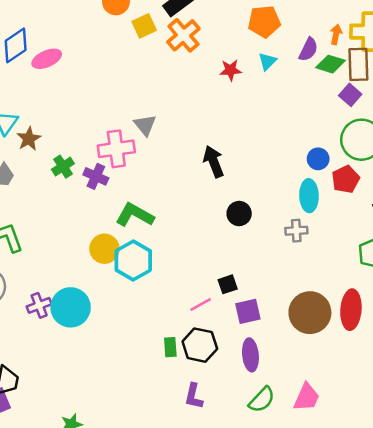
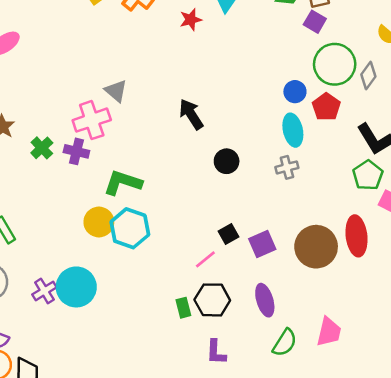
purple square: (248, 311) -> (262, 244), moved

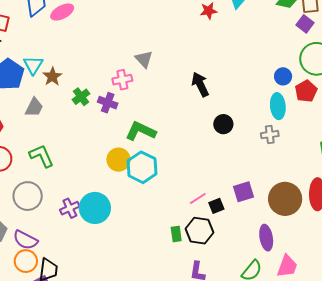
pink cross: (92, 120) -> (122, 80), size x0.7
black square: (229, 234) -> (216, 206), moved
purple ellipse: (265, 300) -> (266, 238), moved

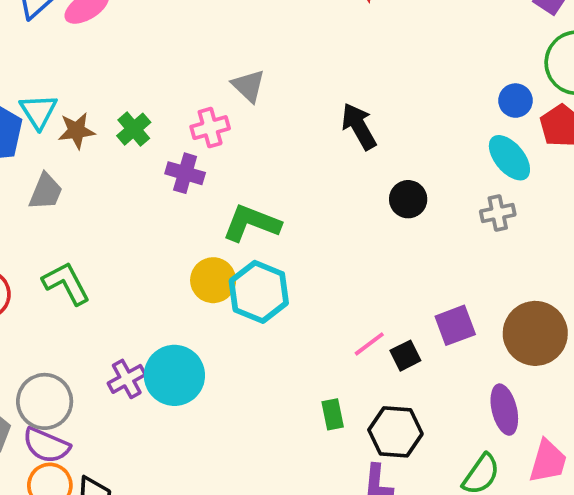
brown star: (52, 77) -> (77, 131), turned 30
green cross: (81, 97) -> (134, 129), moved
cyan ellipse: (278, 106) -> (509, 158), turned -30
gray circle: (28, 196) -> (45, 401), moved
black hexagon: (199, 231) -> (395, 432), moved

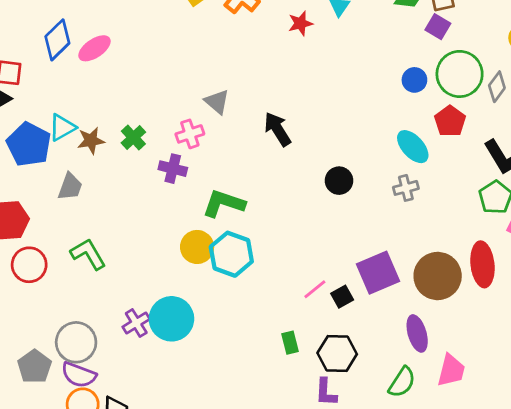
blue circle: (515, 101) -> (414, 80), moved
cyan triangle: (38, 111) -> (62, 127), turned 36
black arrow: (359, 126) -> (278, 129), moved
purple square: (455, 325) -> (378, 273), size x1.4

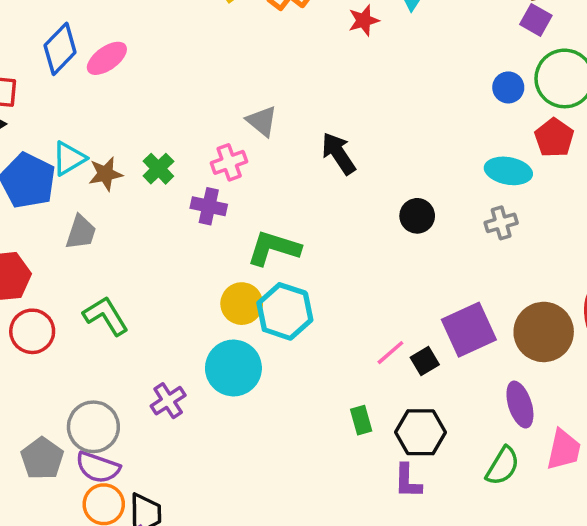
cyan ellipse: (413, 147) -> (508, 171), turned -36
cyan circle: (171, 319) -> (233, 368), moved

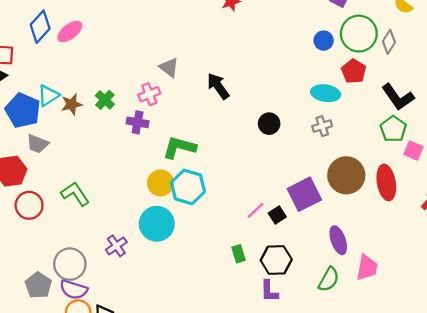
gray trapezoid: (81, 232) -> (37, 144), moved, turned 95
brown circle: (544, 332) -> (346, 175), moved

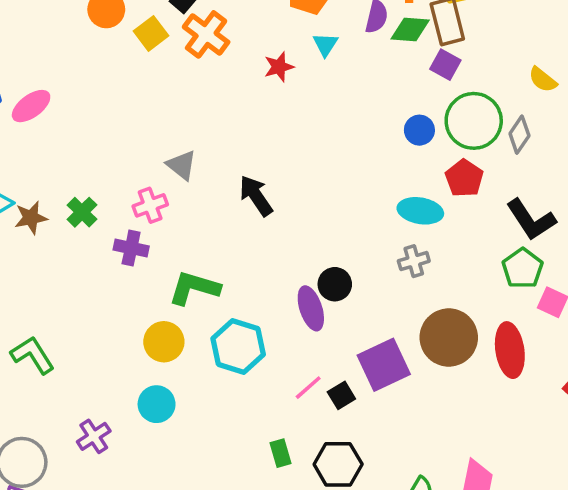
black circle: (269, 124) -> (335, 284), moved
cyan hexagon: (188, 187) -> (238, 346), moved
cyan circle: (157, 224) -> (157, 404), size x0.7
purple ellipse: (338, 240) -> (311, 308), moved

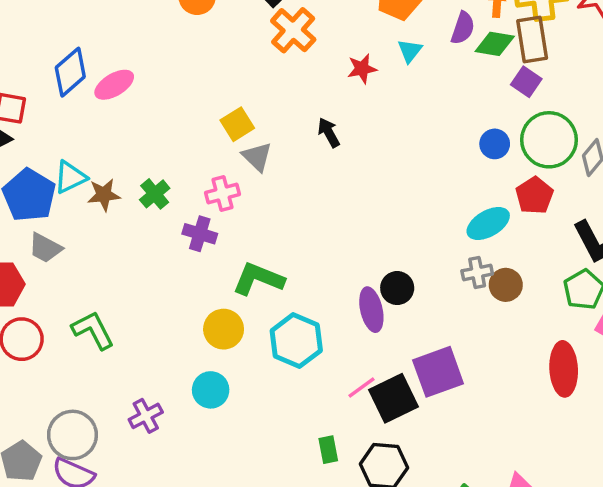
yellow square: (151, 33) -> (237, 124), moved
black arrow: (256, 196) -> (329, 133), moved, size x0.7
cyan ellipse: (420, 211) -> (488, 223), turned -45
brown circle: (449, 337) -> (506, 285), moved, size x0.6
black square: (341, 395) -> (394, 398), size x1.8

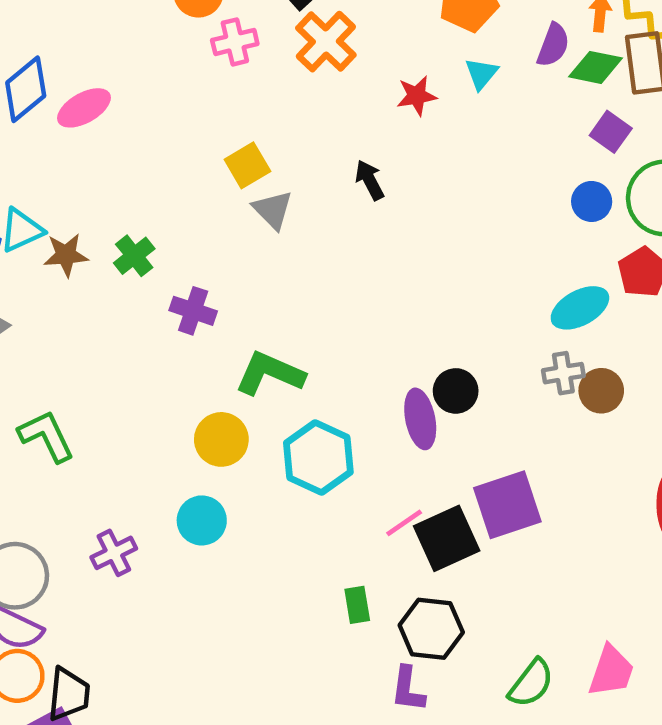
purple square: (526, 82) -> (611, 132), moved
pink cross: (223, 193) -> (235, 42), moved

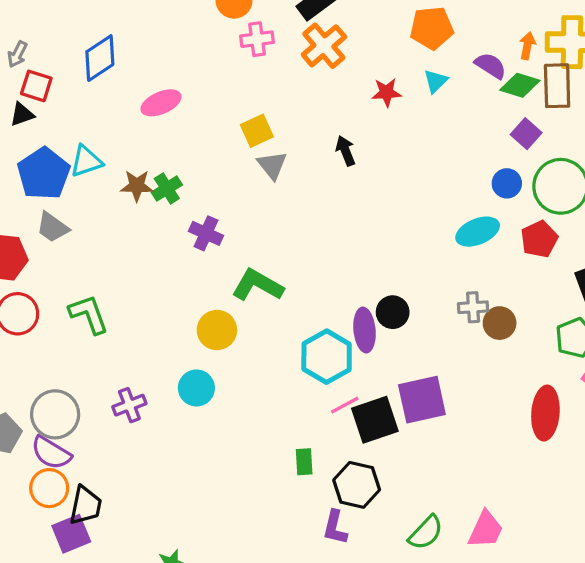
purple semicircle: (553, 45) -> (491, 66), turned -84
pink ellipse: (84, 108) -> (161, 103), moved
brown star: (66, 255) -> (137, 186), moved
cyan ellipse: (580, 308) -> (478, 232), moved
cyan hexagon: (318, 458) -> (327, 357), moved

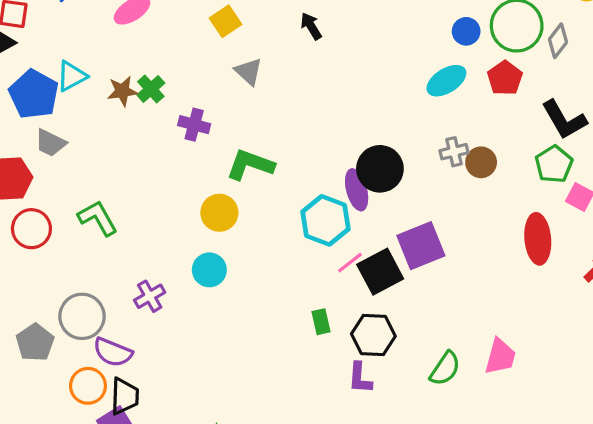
gray triangle: (272, 165) -> (249, 71), moved
black circle: (393, 312) -> (380, 169), size x1.5
purple semicircle: (51, 453) -> (113, 352), moved

